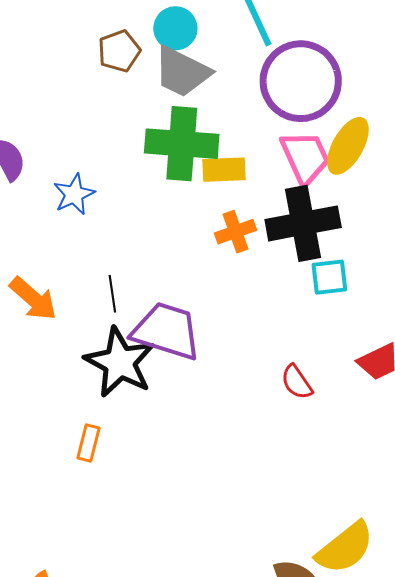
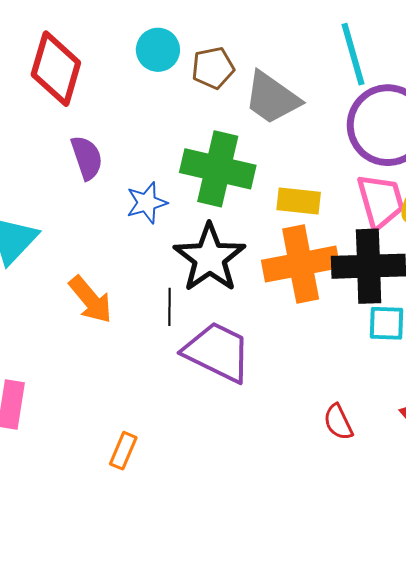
cyan circle: (175, 28) -> (158, 50), moved
green cross: (182, 144) -> (218, 169), moved
orange cross: (235, 232) -> (301, 264), size x1.8
black star: (120, 362) -> (210, 258), moved

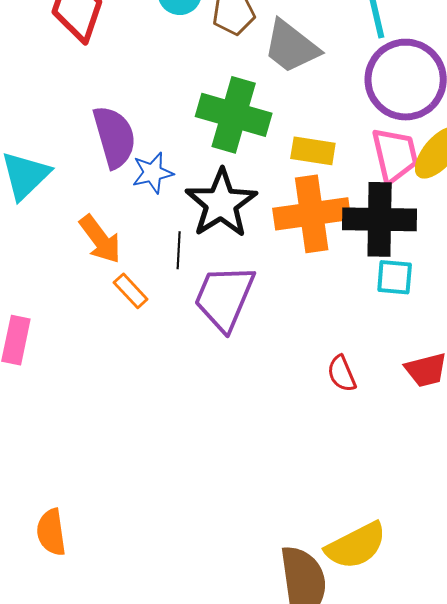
purple semicircle: (87, 158) -> (114, 137), moved, size x1.4
blue star: (147, 203) -> (153, 173), moved
purple trapezoid: (217, 352) -> (224, 298), turned -96
orange rectangle: (123, 451) -> (131, 291), moved, turned -69

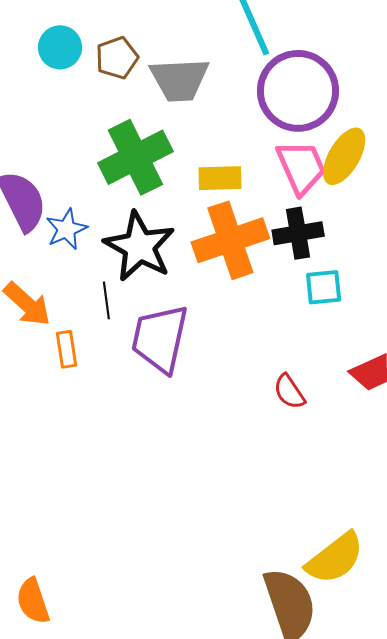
gray trapezoid: (291, 47) -> (179, 80), turned -30
green cross: (234, 115) -> (135, 157), turned -32
black cross: (380, 219) -> (298, 233), size x0.7
orange rectangle: (131, 291) -> (67, 349), turned 45

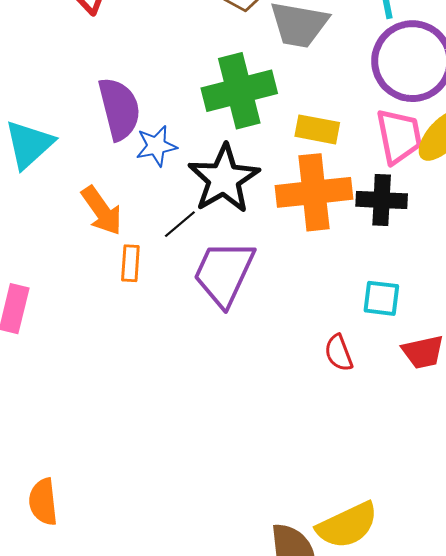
cyan square: (324, 287) -> (381, 298), moved
black line: (106, 300) -> (180, 224), turned 45

